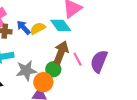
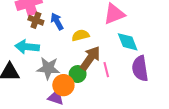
cyan diamond: (61, 25) -> (128, 42), moved
yellow semicircle: (38, 28) -> (80, 35), moved
purple semicircle: (99, 61) -> (140, 68), moved, turned -45

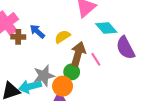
cyan arrow: (27, 47) -> (30, 86), moved

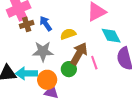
brown cross: (18, 37) -> (27, 24), turned -32
gray star: (44, 76) -> (43, 51), moved
orange circle: (63, 86) -> (47, 80), moved

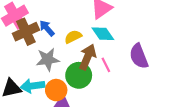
brown cross: (27, 24) -> (26, 32), size x1.6
cyan diamond: (111, 36) -> (103, 34), moved
green circle: (69, 69) -> (79, 75), size x1.5

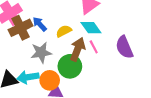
pink line: (106, 65) -> (94, 47), moved

